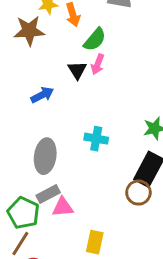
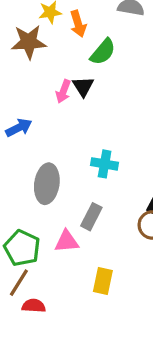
pink arrow: (98, 64) -> (63, 91), moved
blue arrow: (42, 95) -> (19, 128), moved
gray rectangle: (48, 194) -> (91, 217), moved, turned -35

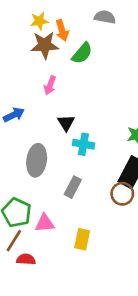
brown star: (29, 42) -> (45, 45), moved
black triangle: (83, 86) -> (66, 123), moved
pink triangle: (67, 241) -> (45, 223), moved

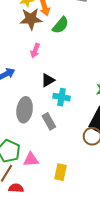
black triangle: (66, 123) -> (48, 80), turned 32
gray rectangle: (73, 187) -> (49, 121), moved, turned -56

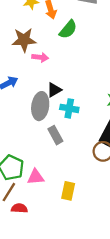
brown star: (31, 19) -> (24, 40), moved
pink arrow: (35, 51) -> (40, 57), turned -104
gray ellipse: (25, 110) -> (40, 106), moved

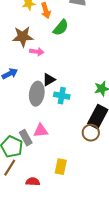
gray rectangle: (55, 135) -> (26, 138), moved
pink triangle: (36, 177) -> (41, 131), moved
red semicircle: (19, 208) -> (33, 182), moved

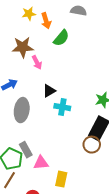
pink arrow: (37, 52) -> (37, 62), turned 56
gray ellipse: (37, 94) -> (22, 110), moved
pink triangle: (41, 131) -> (41, 163), moved

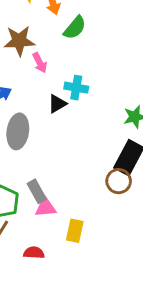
cyan cross: (62, 107) -> (76, 88), moved
gray rectangle: (26, 150) -> (37, 191), moved

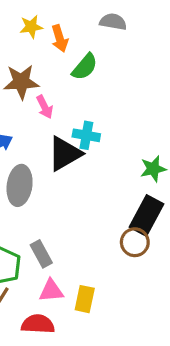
black triangle: (57, 104) -> (65, 154), size x1.6
pink triangle: (46, 207) -> (51, 291), moved
red semicircle: (34, 253) -> (38, 324), size x1.4

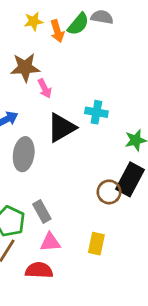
green semicircle: (85, 67) -> (78, 24), moved
cyan cross: (86, 135) -> (96, 112), moved
brown circle: (135, 242) -> (109, 192), moved
yellow rectangle: (85, 299) -> (96, 244), moved

